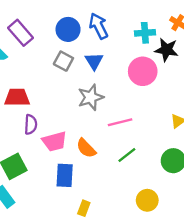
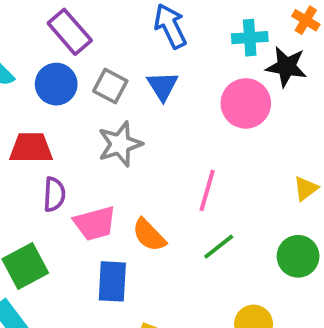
blue circle: (68, 29) -> (56, 84), moved
purple rectangle: (20, 33) -> (70, 32), moved
gray star: (91, 97) -> (120, 144), moved
pink line: (120, 122) -> (207, 190), turned -60

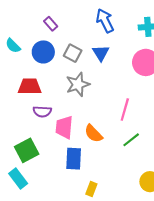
purple rectangle: (70, 32) -> (51, 24), size x0.6
purple semicircle: (54, 194) -> (42, 112), turned 90
pink trapezoid: (95, 223) -> (64, 127), turned 110

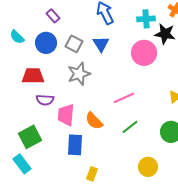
pink line: (125, 110) -> (124, 98), turned 50

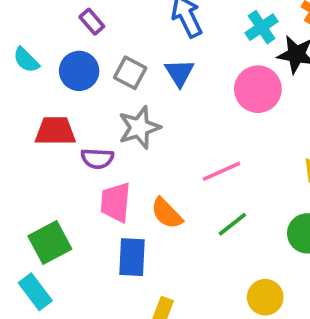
cyan cross: (146, 19) -> (262, 27), turned -30
purple semicircle: (45, 100) -> (97, 159), moved

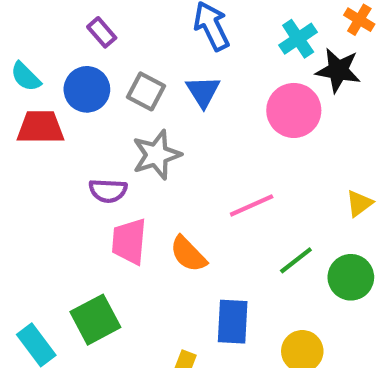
red trapezoid: (55, 131) -> (40, 127), moved
green line: (232, 224) -> (296, 260), moved
green square: (50, 242) -> (95, 320), moved
blue rectangle: (132, 257) -> (233, 322), moved

